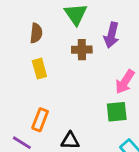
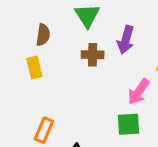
yellow rectangle: (39, 69) -> (34, 67), moved

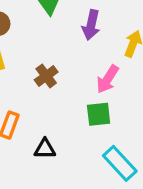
brown cross: (93, 55) -> (46, 76), moved, turned -35

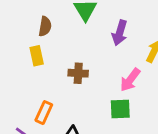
brown cross: (46, 76) -> (78, 73), turned 36

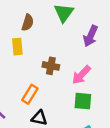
pink arrow: (130, 80) -> (81, 75), moved
orange rectangle: (44, 113) -> (30, 94), moved

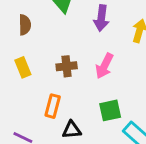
yellow rectangle: (17, 47) -> (23, 67), moved
green square: (83, 101) -> (110, 110), moved

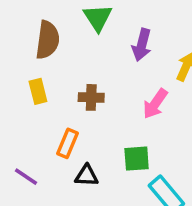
brown semicircle: (25, 25) -> (48, 40), size x1.5
pink arrow: (104, 66) -> (155, 104), moved

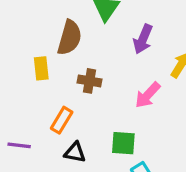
brown semicircle: (48, 40) -> (69, 38), moved
purple line: (26, 177) -> (19, 145), turned -35

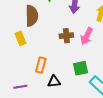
brown cross: (90, 81) -> (66, 36), moved

